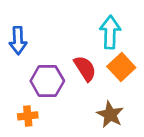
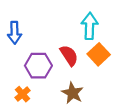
brown star: (110, 115) -> (72, 93), moved
orange cross: (28, 116) -> (22, 94), turned -35

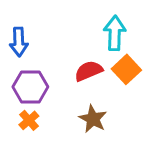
red semicircle: (69, 55) -> (89, 71), turned -80
purple hexagon: (38, 66) -> (30, 87), moved

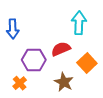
orange square: (126, 69) -> (87, 63), moved
purple hexagon: (30, 87) -> (34, 60), moved

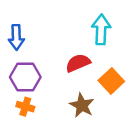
purple hexagon: (34, 60) -> (25, 77), moved
orange cross: (20, 83) -> (25, 107), turned -32

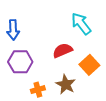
cyan arrow: (101, 30) -> (81, 24), turned -40
orange cross: (25, 107) -> (38, 90), moved, turned -32

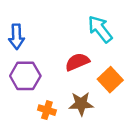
brown star: (66, 84) -> (81, 104), turned -30
orange cross: (38, 90) -> (47, 110), turned 32

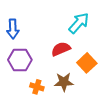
cyan arrow: (100, 29) -> (79, 23), turned 80

